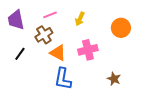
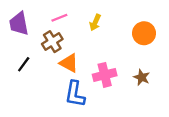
pink cross: (88, 50) -> (105, 75), moved
brown star: (114, 79) -> (142, 77), moved

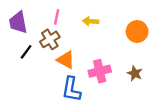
pink line: (59, 18) -> (57, 17), turned -56
yellow arrow: (95, 23) -> (91, 21), turned 70
black line: (24, 64) -> (26, 52), moved

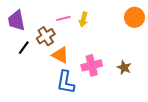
pink line: (57, 17) -> (63, 18), moved, turned 64
yellow arrow: (91, 21) -> (83, 19), turned -80
orange circle: (137, 31) -> (135, 17), moved

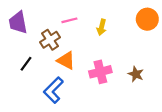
yellow arrow: (83, 19) -> (102, 27), moved
black line: (24, 48) -> (26, 64), moved
blue L-shape: (66, 82) -> (53, 90), moved, turned 35

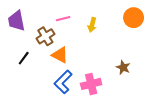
pink cross: (100, 72) -> (91, 84), moved
blue L-shape: (53, 90) -> (63, 82), moved

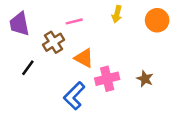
yellow arrow: (92, 25) -> (117, 14), moved
orange triangle: (60, 55) -> (84, 58), moved
pink cross: (91, 84) -> (107, 79), moved

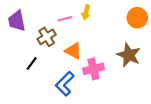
yellow arrow: (117, 14) -> (86, 12), moved
black line: (28, 68) -> (32, 64), moved
brown star: (145, 79) -> (129, 55), moved, size x1.6

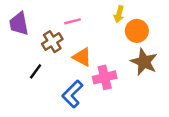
yellow arrow: (86, 12) -> (119, 14), moved
orange circle: (137, 18) -> (137, 31), moved

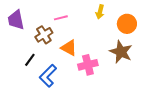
orange circle: (137, 31) -> (127, 24), moved
blue L-shape: (73, 94) -> (48, 76), moved

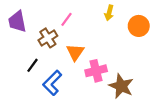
pink line: (61, 18) -> (66, 19), turned -40
orange triangle: (69, 48) -> (75, 52), turned 36
brown star: (121, 52) -> (121, 86), moved

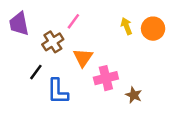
yellow arrow: (109, 13) -> (126, 26), moved, turned 144
blue L-shape: (52, 83) -> (58, 91), turned -45
brown star: (121, 86) -> (134, 95), size x0.6

